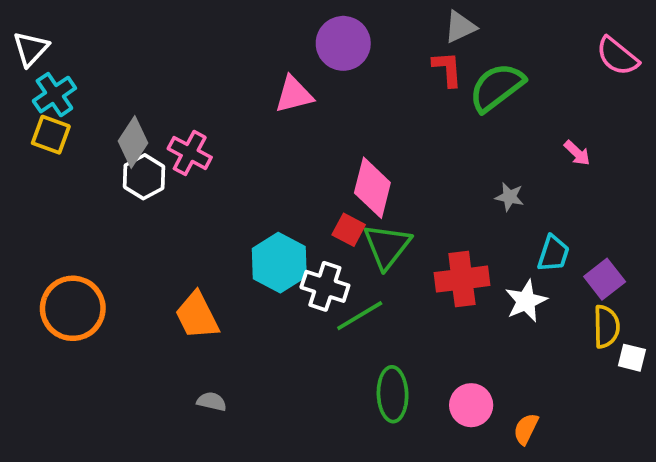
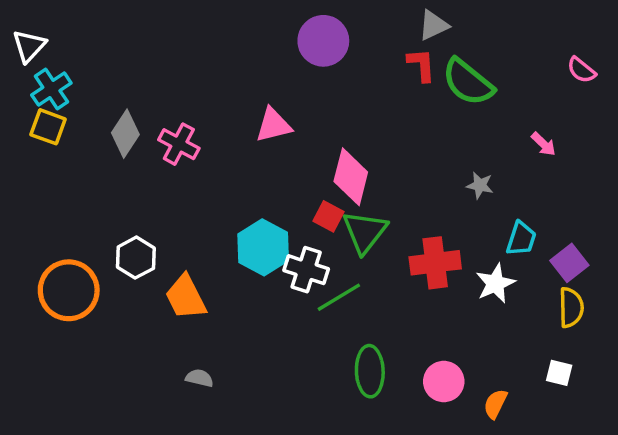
pink semicircle: (617, 56) -> (581, 70), moved, size x0.7
green semicircle: (497, 87) -> (468, 82), turned -104
pink triangle: (294, 95) -> (273, 125), moved
white hexagon: (144, 177) -> (136, 258), moved
white square: (632, 358) -> (559, 373), moved

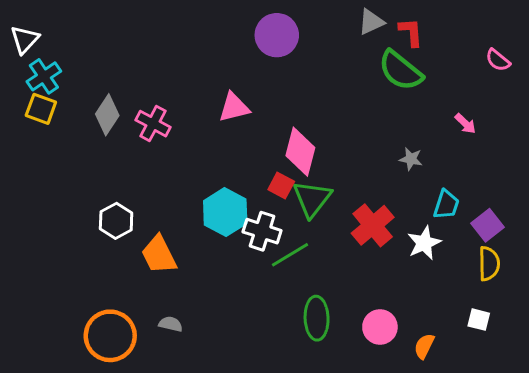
red L-shape: (421, 65) -> (411, 32), moved
red cross: (435, 263) -> (373, 225), turned -33
orange circle: (69, 290) -> (110, 336), moved

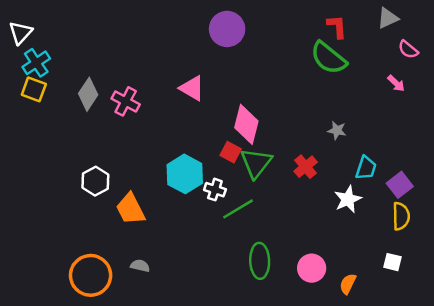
gray triangle: (371, 22) -> (388, 18), moved
pink triangle: (234, 107) -> (192, 88), turned 44
pink arrow: (465, 124) -> (396, 83), moved
red cross: (373, 225) -> (306, 167), moved, size x0.7
white cross: (262, 231) -> (215, 190), size x0.7

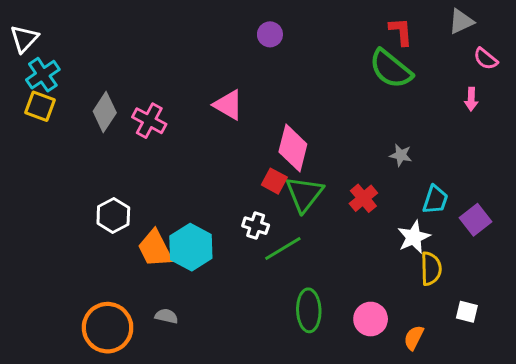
purple circle: (227, 29) -> (270, 34), size x0.6
pink arrow: (396, 83) -> (471, 99), turned 48
cyan hexagon: (185, 174) -> (191, 247), moved
yellow semicircle: (401, 216) -> (431, 269), moved

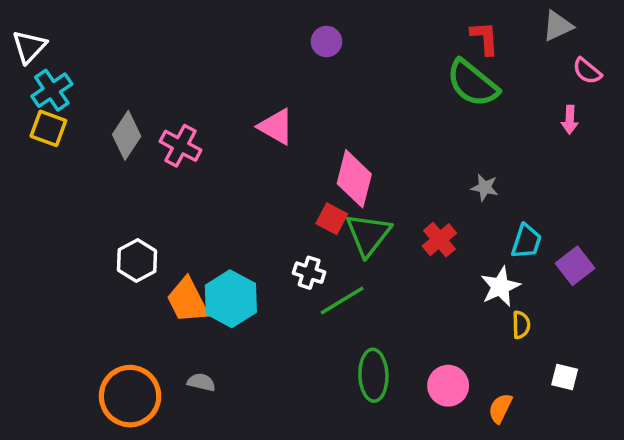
yellow semicircle: (431, 269) -> (521, 325), size x0.7

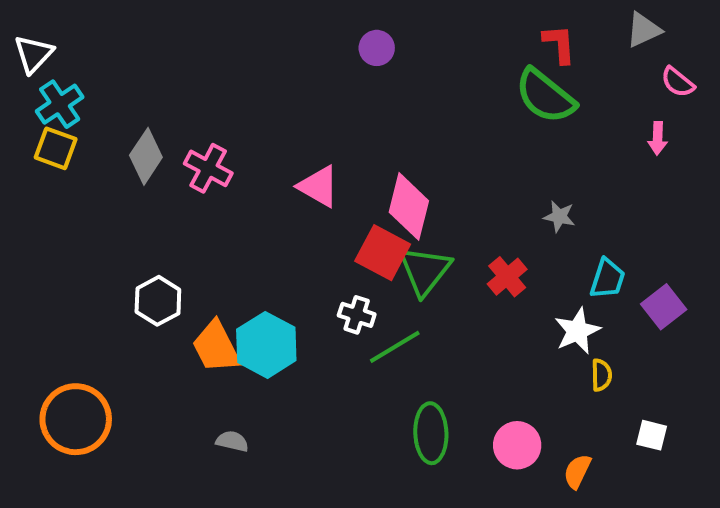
pink triangle: (276, 127) -> (319, 186), moved
red square: (332, 219) -> (383, 253), size x1.5
orange circle: (130, 396) -> (76, 419), moved

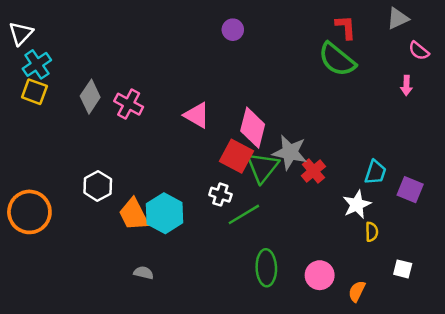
gray star: (559, 216) -> (290, 152), moved, size x1.8
purple square: (664, 307) -> (410, 190), turned -30
orange circle: (76, 419) -> (29, 212), moved

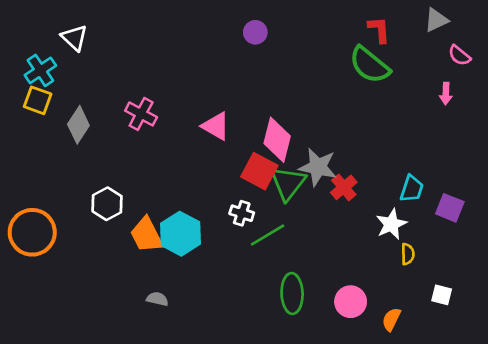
white triangle: (21, 33) -> (74, 38), moved, turned -30
gray diamond: (90, 97) -> (78, 125), moved

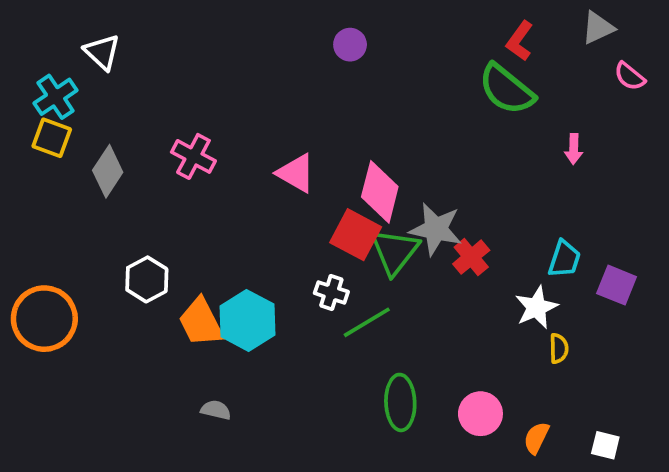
red L-shape: (379, 30) -> (520, 41), turned -140
pink arrow: (446, 94) -> (574, 149), moved
white square: (442, 295) -> (605, 445), moved

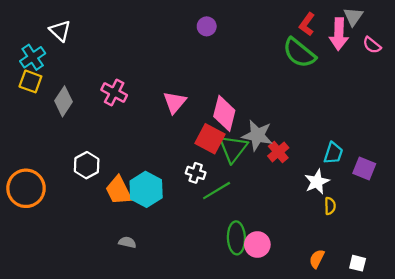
gray triangle: (598, 28) -> (353, 16), turned -30
pink arrow: (574, 149) -> (339, 34), moved, size x1.8
pink triangle: (296, 173) -> (175, 102), turned 40
pink circle: (480, 414) -> (257, 244), moved

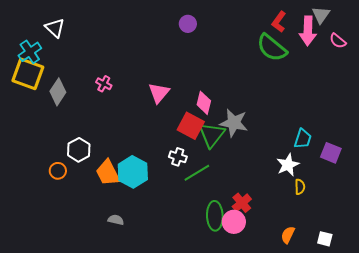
yellow square: (30, 81) -> (28, 74), size x1.5
pink cross: (114, 92) -> (104, 84), size x0.7
pink diamond: (224, 113) -> (204, 103), size x0.7
red cross: (278, 152) -> (242, 203), moved
orange circle: (26, 188) -> (58, 171), moved, size x0.5

